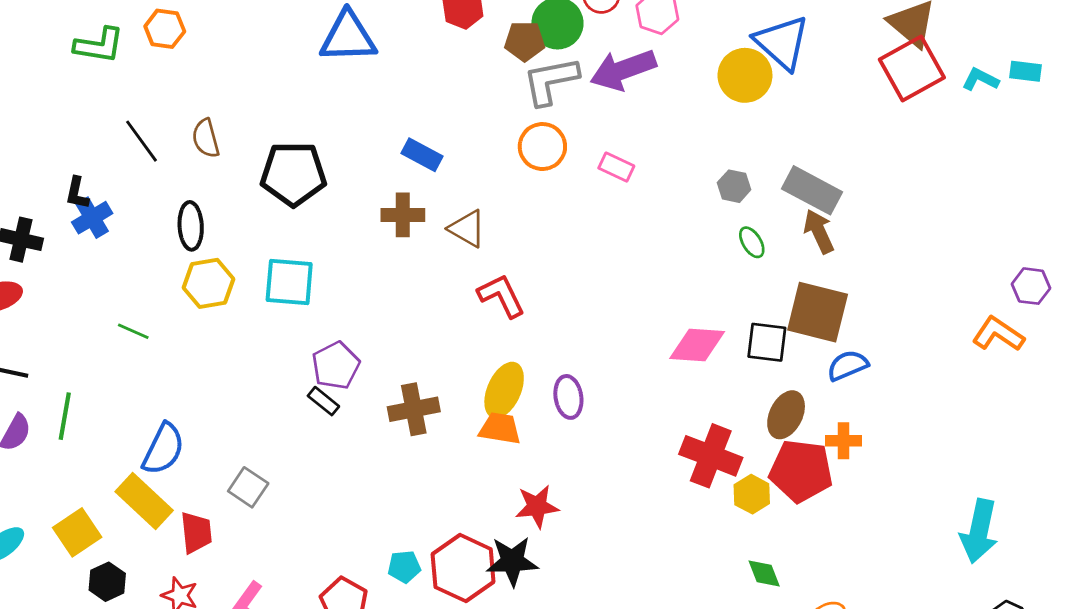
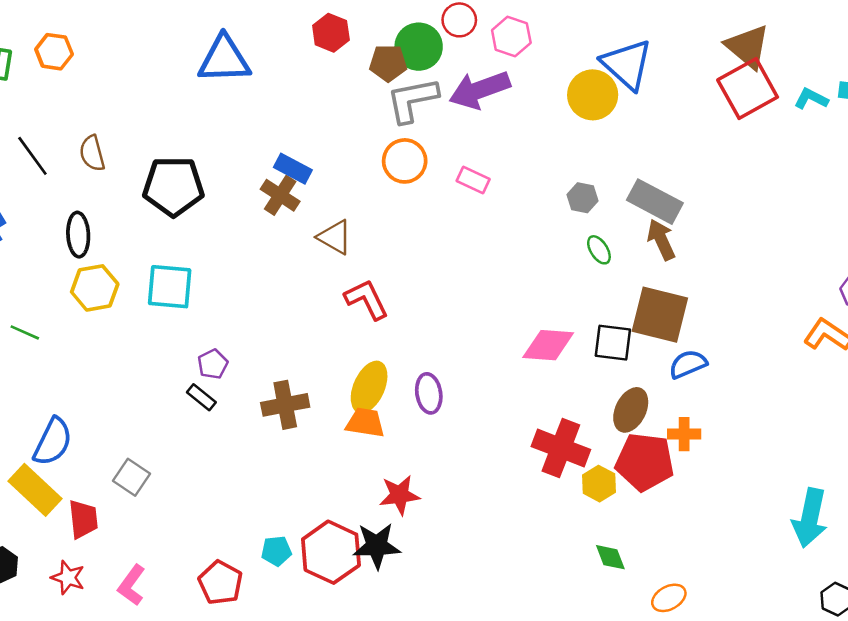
brown cross: (403, 215) -> (280, 195), moved, turned 33
purple pentagon: (336, 365) -> (213, 364), size x0.7

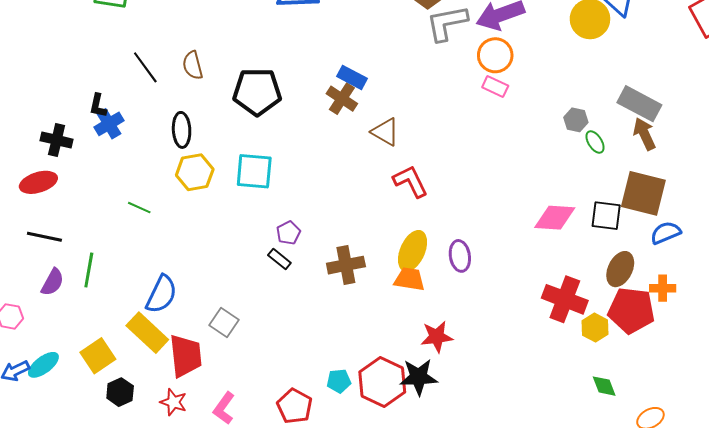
orange circle: (405, 161) -> (495, 55), moved
gray hexagon: (582, 198) -> (576, 120), moved
red trapezoid: (83, 519) -> (186, 356), size x1.4

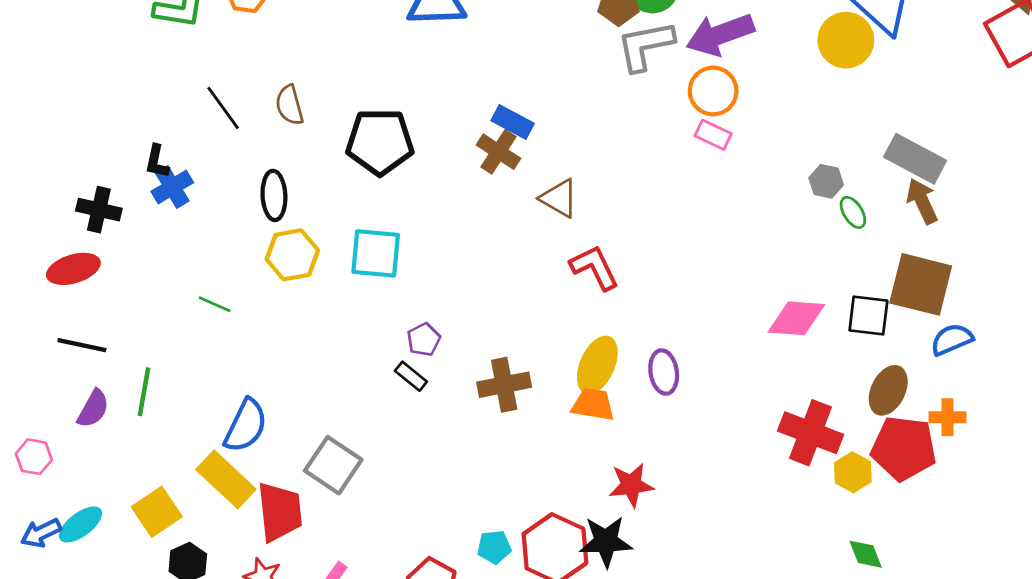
gray square: (224, 323) -> (333, 465), size x1.4

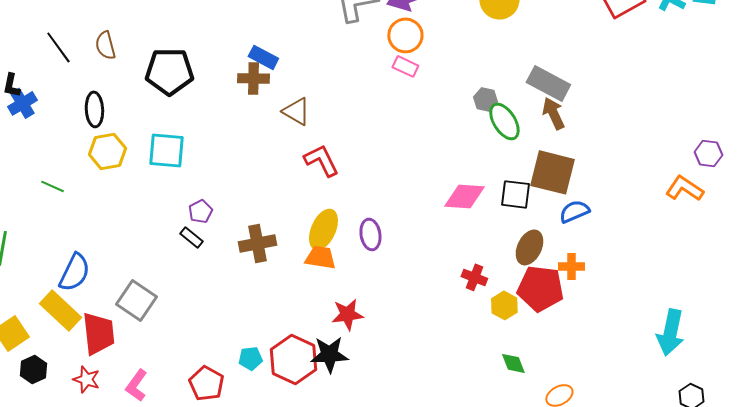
brown cross: (498, 152) -> (253, 78), turned -32
green ellipse: (853, 212) -> (504, 121), size x1.6
red cross: (811, 433) -> (474, 277), size x0.6

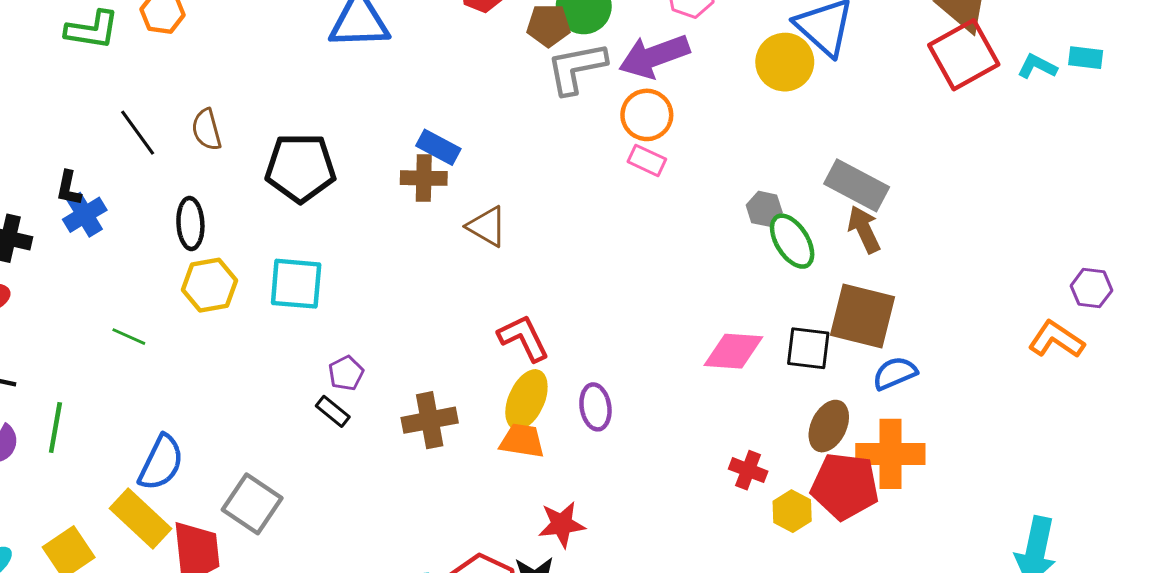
red L-shape: (321, 160) -> (524, 338), moved
orange cross: (571, 266) -> (890, 454), size x1.8

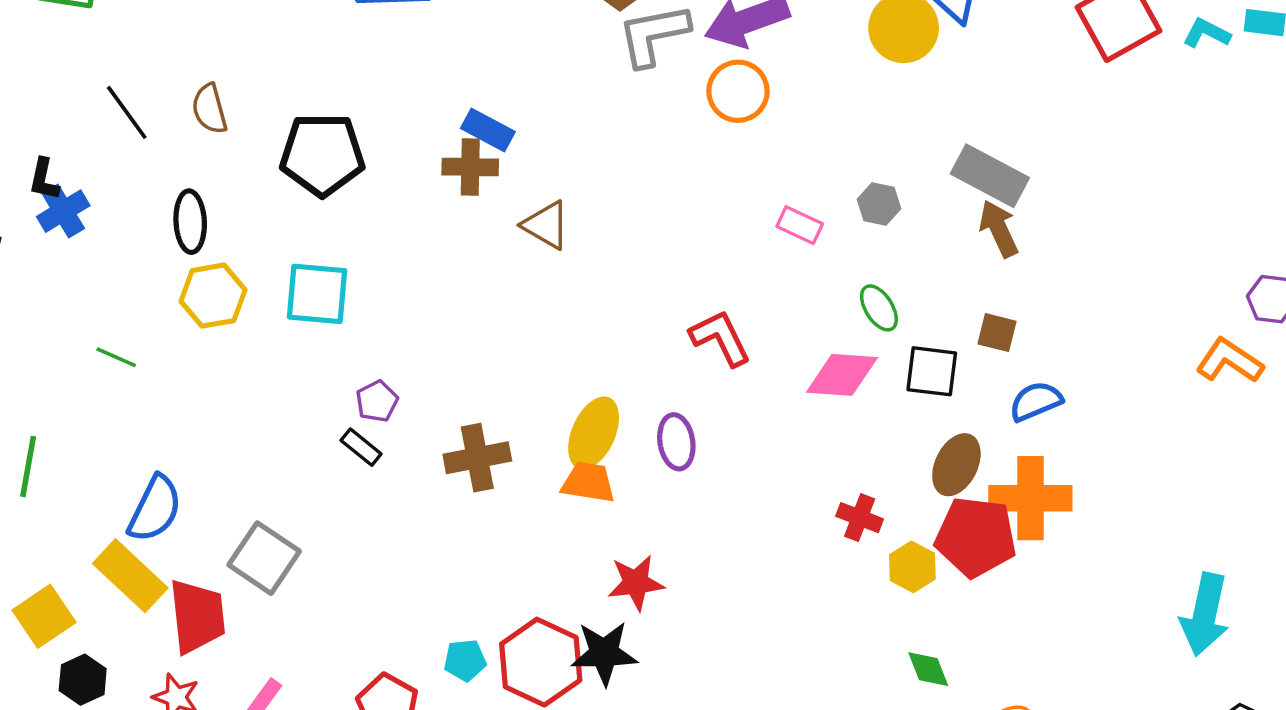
pink rectangle: (647, 160) -> (800, 225), moved
green ellipse: (792, 241) -> (879, 308), moved, size x0.7
brown square: (863, 316) -> (997, 333), size x0.5
red L-shape: (524, 338) -> (720, 338), moved

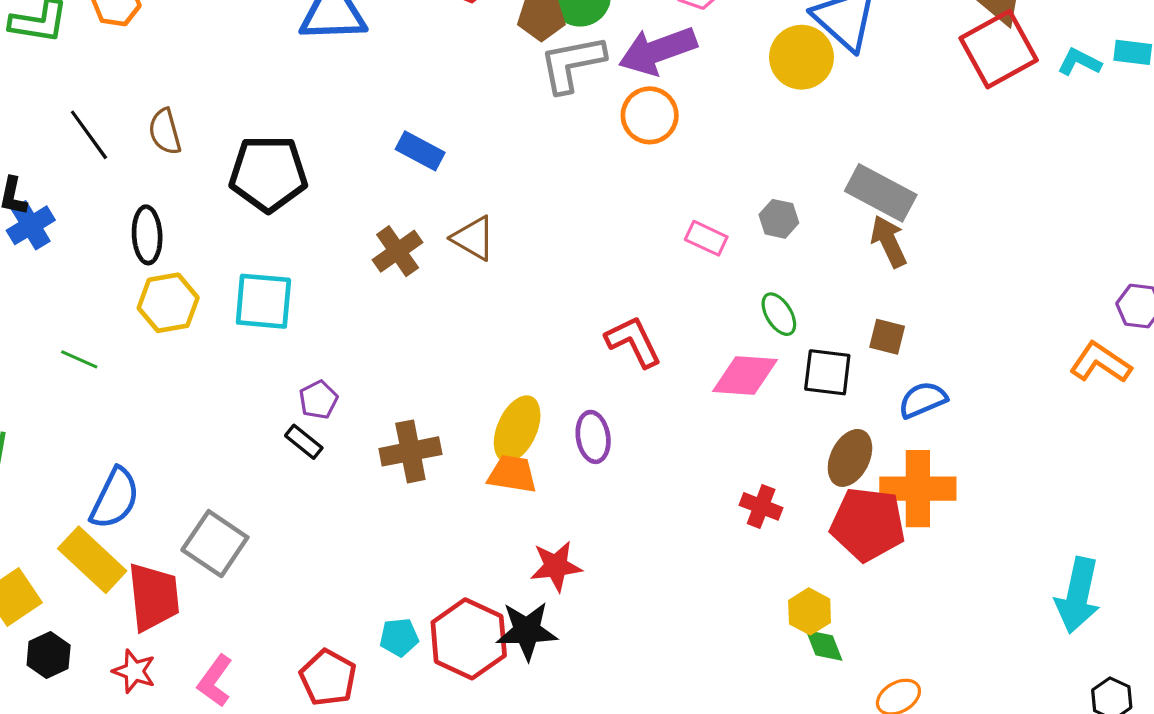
brown cross: (470, 167) -> (398, 251), moved, turned -36
yellow hexagon: (912, 567) -> (810, 611), moved

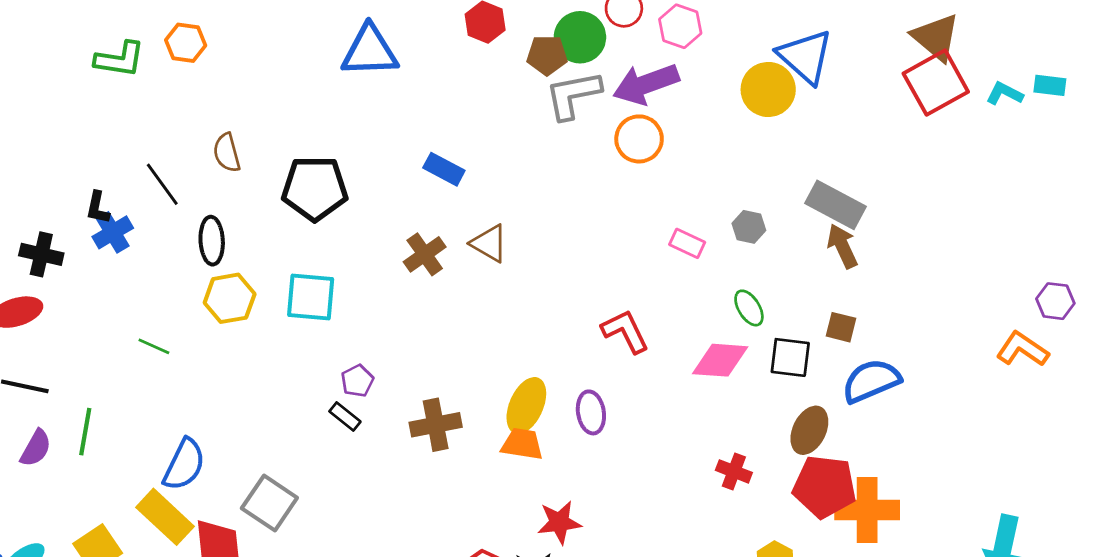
black line: (89, 135) -> (162, 184), moved
blue semicircle: (923, 400) -> (871, 381), size x1.4
orange cross: (918, 489) -> (867, 510), moved

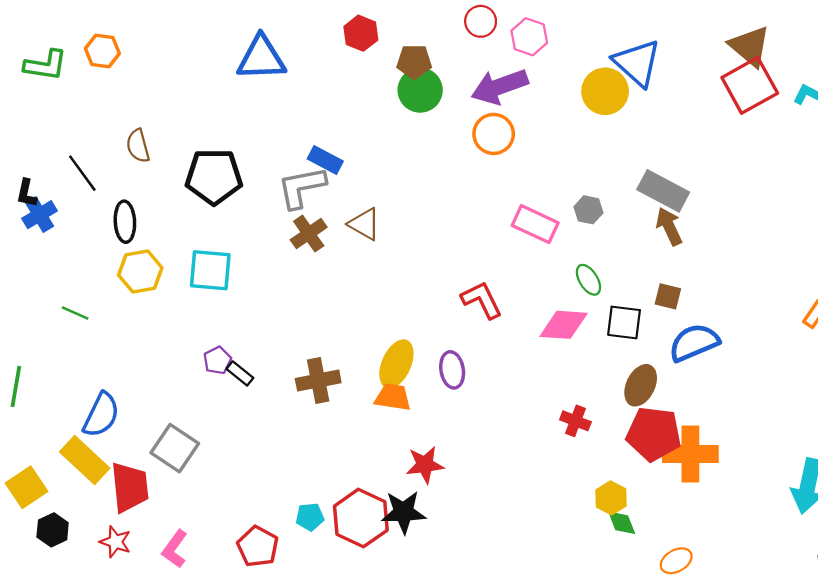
green circle: (580, 37) -> (420, 90), moved
gray L-shape: (573, 95) -> (302, 187), moved
pink rectangle: (687, 243) -> (535, 224), size x1.5
purple pentagon: (357, 381) -> (217, 360), moved

